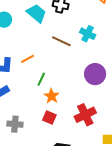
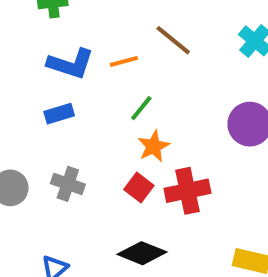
brown line: (61, 41) -> (173, 40), moved
red cross: (85, 115) -> (187, 191), moved

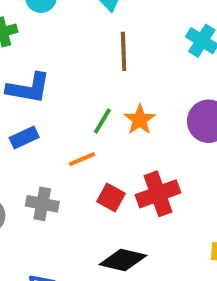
brown line: (173, 40) -> (124, 51), turned 57
orange line: (124, 61) -> (82, 159), moved
orange star: (154, 146) -> (140, 120), moved

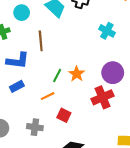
brown line: (124, 51) -> (41, 41), moved
red cross: (158, 194) -> (103, 97), moved
gray cross: (42, 204) -> (35, 127), moved

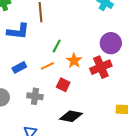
orange star: (77, 74) -> (74, 61), moved
blue rectangle: (17, 86) -> (19, 67), moved

